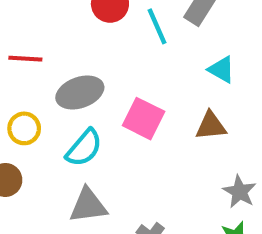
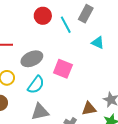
brown triangle: (211, 126) -> (89, 109), moved

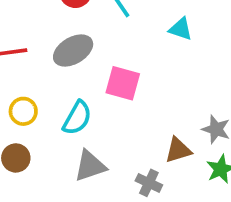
gray ellipse: (32, 59) -> (73, 50), moved

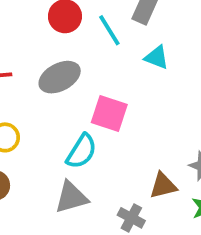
cyan triangle: (181, 29) -> (157, 57), moved
cyan semicircle: (77, 118) -> (82, 151), moved

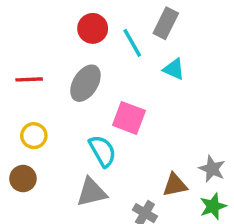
gray ellipse: (60, 77) -> (85, 83), turned -33
cyan semicircle: (82, 151) -> (102, 151), turned -64

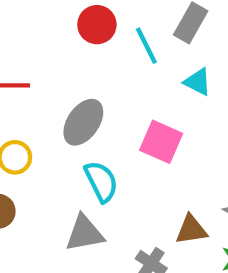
gray ellipse: (85, 83) -> (83, 122), moved
pink square: (129, 118) -> (161, 142), moved

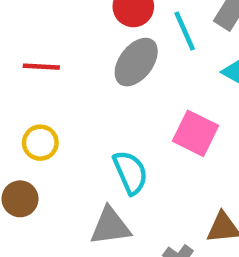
gray ellipse: (83, 122) -> (136, 62), moved

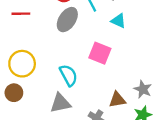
red line: (41, 67) -> (21, 14), moved
yellow circle: (40, 143) -> (22, 64), size x1.5

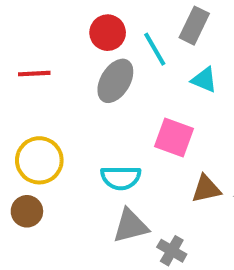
cyan semicircle: (68, 75) -> (121, 178), turned 120
brown triangle: (117, 100) -> (206, 189), moved
gray triangle: (60, 103) -> (131, 226), moved

